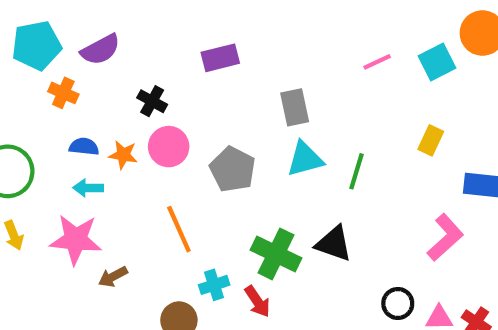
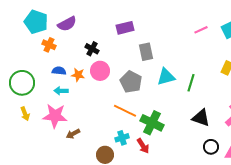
cyan pentagon: (36, 45) -> (36, 22), turned 30
gray rectangle: (295, 107) -> (146, 52), moved
orange line: (179, 229) -> (125, 111), moved, turned -40
black triangle: (334, 244) -> (201, 118), moved

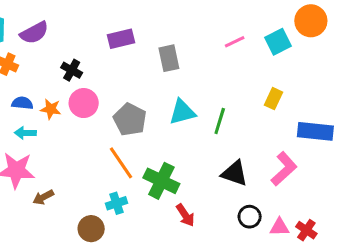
gray rectangle: (146, 52) -> (169, 58), moved
orange line: (125, 111) -> (121, 163), turned 30
red arrow: (143, 146) -> (185, 215), moved

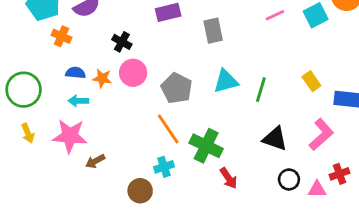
yellow rectangle: (273, 99) -> (311, 81), moved, turned -60
red cross: (306, 230) -> (340, 174), moved, turned 36

